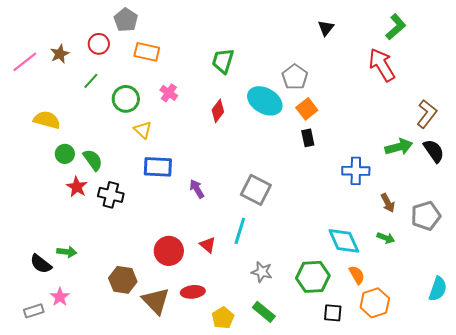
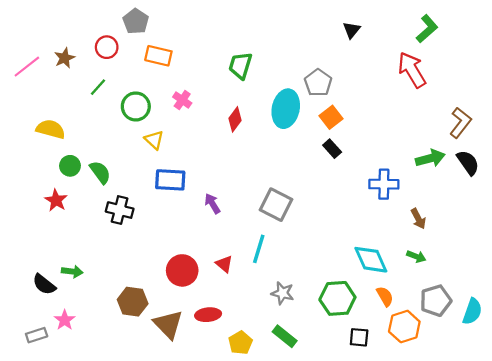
cyan ellipse: (265, 101) -> (286, 109), turned 72
black rectangle: (308, 138) -> (332, 149), turned -30
red star: (77, 187) -> (56, 200), moved
gray pentagon: (426, 216) -> (436, 301), moved

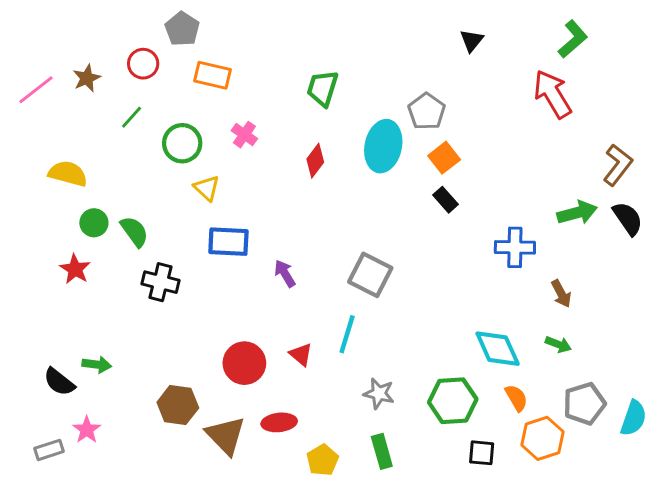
green rectangle: (285, 336) -> (382, 451), turned 35

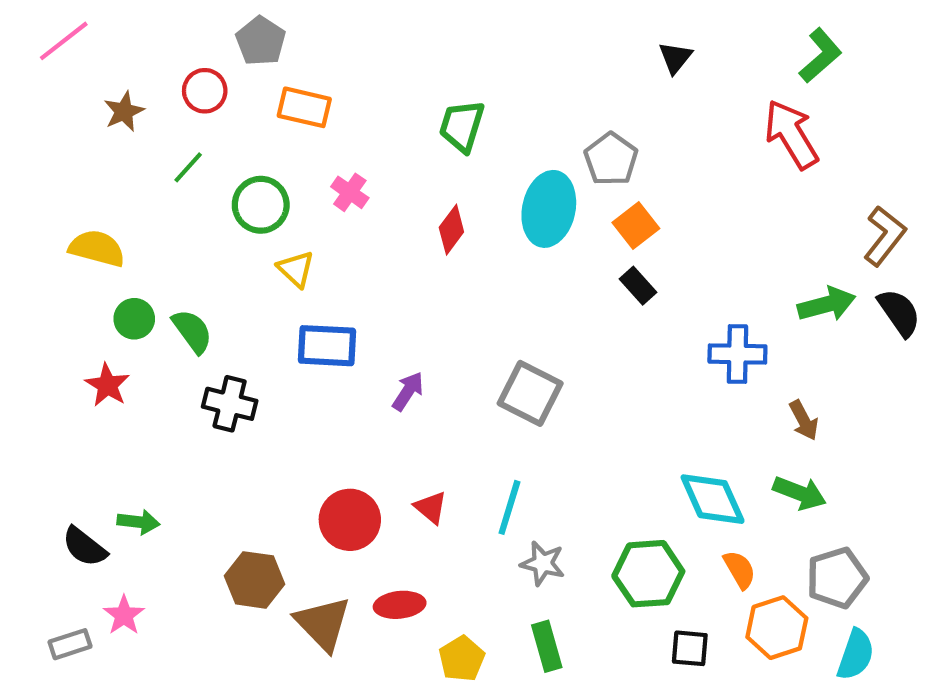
pink line: (36, 90) -> (64, 41), moved
purple arrow: (285, 273) -> (408, 391), turned 64
cyan line: (347, 334) -> (509, 507), moved
green arrow: (558, 344) -> (800, 493), size x1.4
cyan semicircle: (634, 418) -> (856, 655), moved

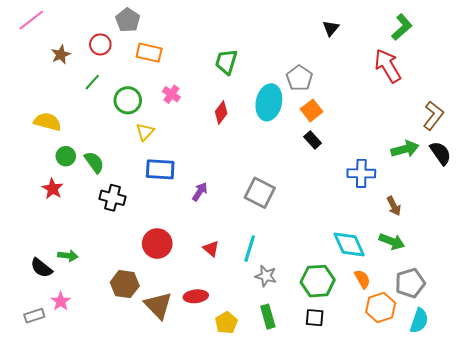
yellow triangle: (296, 269) -> (145, 132), turned 30
red circle: (350, 520) -> (157, 244), moved
black square: (690, 648) -> (315, 318), moved

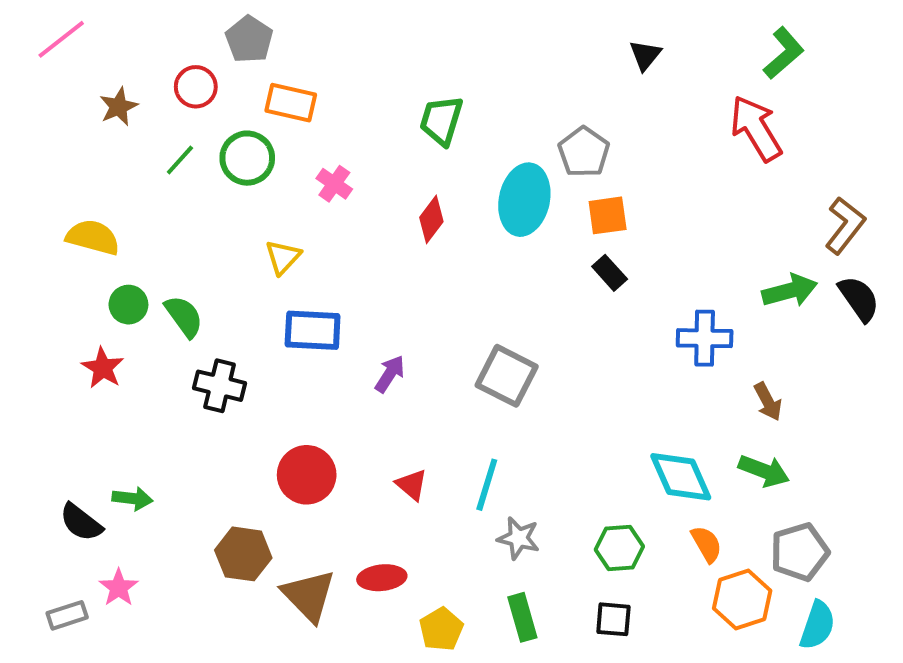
green circle: (128, 100) -> (247, 158), moved
orange square: (312, 110) -> (608, 215), turned 30
green hexagon: (318, 281) -> (619, 548), size x0.7

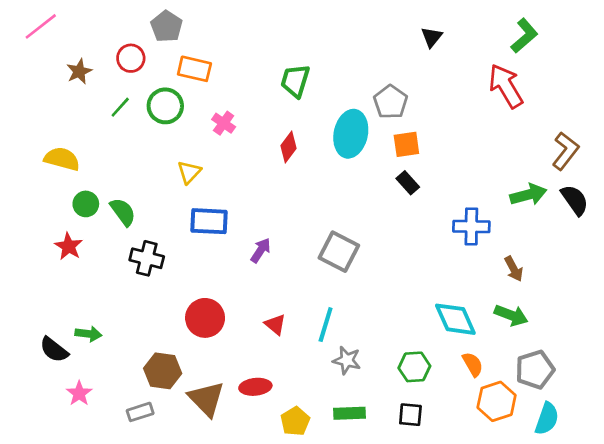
gray rectangle: (67, 615) -> (140, 412), moved
green rectangle: (522, 617) -> (349, 413), turned -76

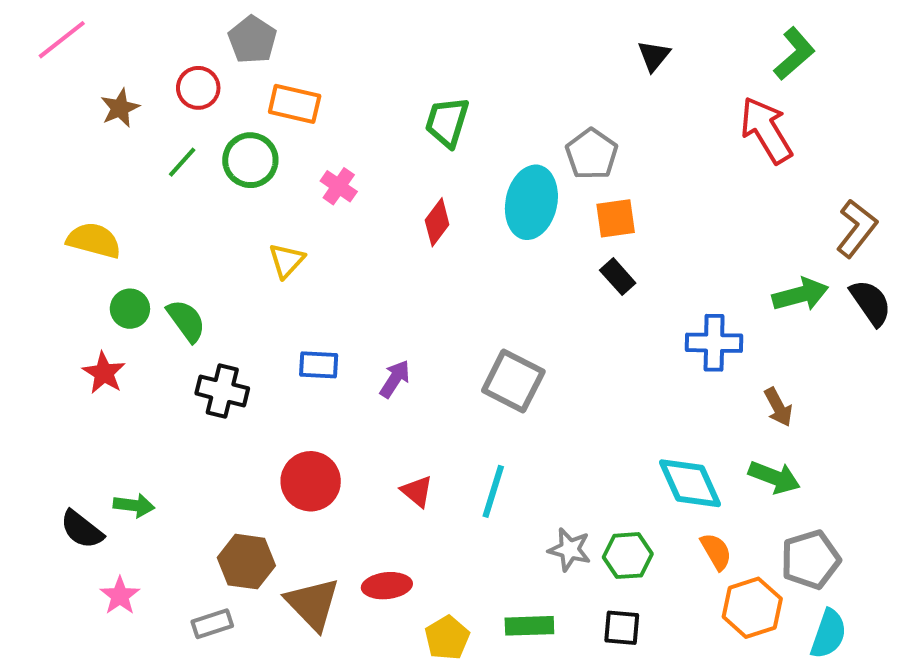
blue rectangle: (209, 221) -> (319, 365), moved, size x0.7
gray star: (347, 360) -> (570, 550), moved

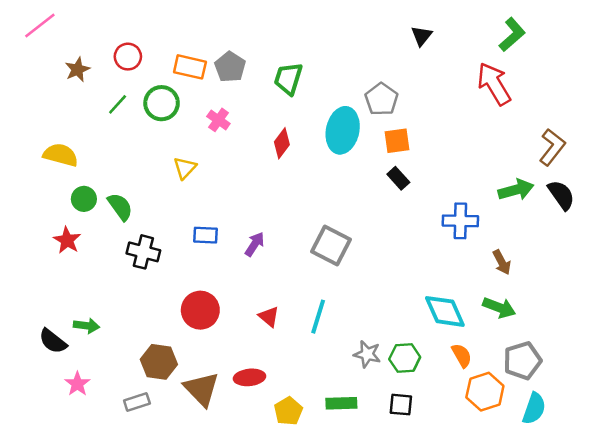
gray pentagon: (252, 40) -> (230, 67), moved

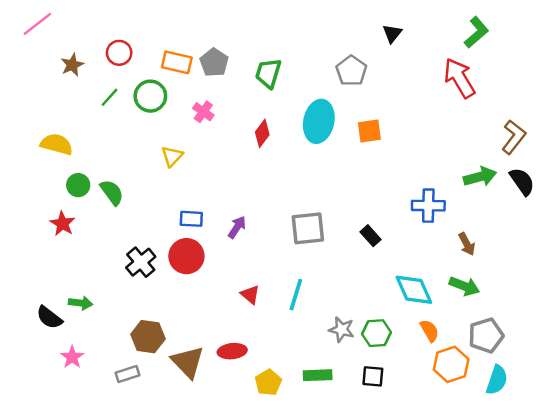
gray pentagon: (381, 99) -> (351, 71), moved
black rectangle: (398, 178) -> (371, 236), moved
gray square: (331, 245) -> (308, 228), turned -33
black cross: (143, 252) -> (141, 262), moved, turned 36
red circle: (200, 310) -> (186, 256), moved

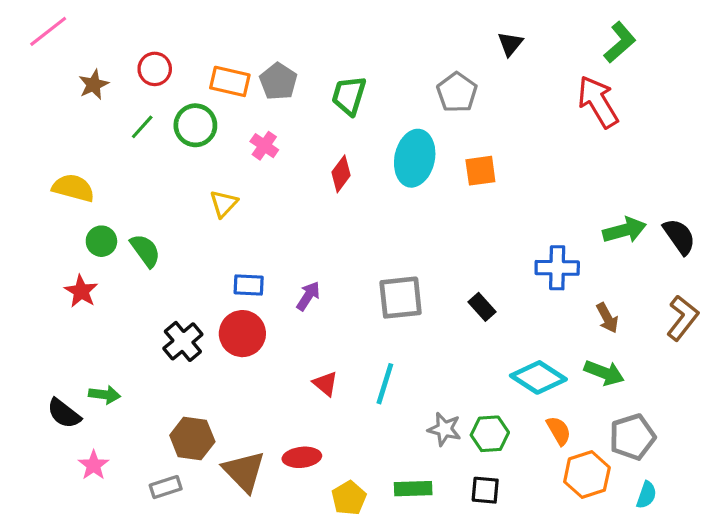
brown L-shape: (514, 137) -> (682, 318), moved
cyan diamond: (414, 290) -> (538, 377), turned -33
cyan semicircle: (497, 380) -> (646, 495), size x0.7

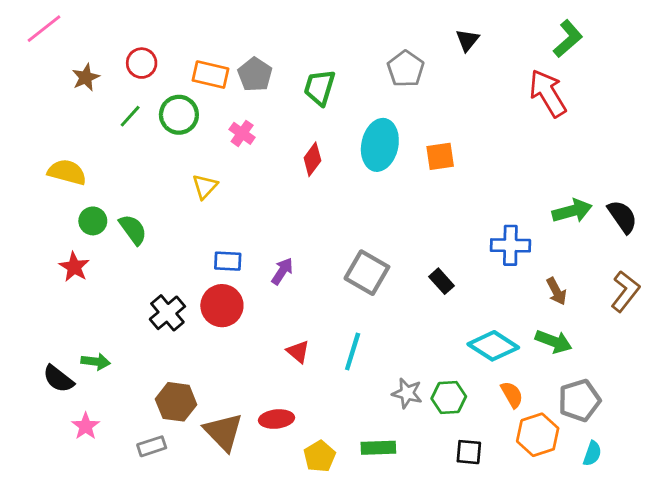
gray pentagon: (457, 92) -> (406, 69), moved
gray square: (401, 298) -> (367, 273), turned 36
black square: (485, 490) -> (469, 452), moved

